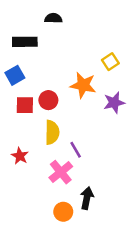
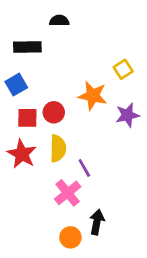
red star: (20, 156) -> (22, 154), moved, size x1.5

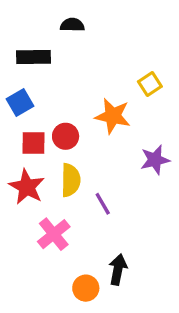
purple star: (127, 115) -> (155, 160), moved
pink cross: (68, 193) -> (54, 234), moved

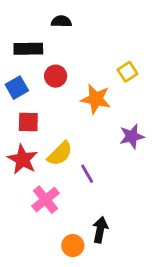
red circle: (66, 136) -> (56, 76), moved
yellow semicircle: (71, 180) -> (60, 154), turned 44

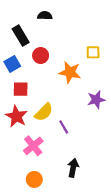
black rectangle: (28, 49) -> (21, 36), turned 60
yellow square: (127, 72) -> (93, 52), turned 32
orange circle: (73, 246) -> (34, 179), moved

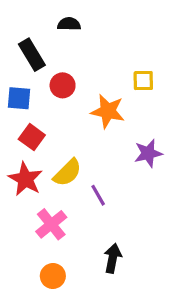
blue square: (12, 64) -> (19, 98), turned 35
red square: (21, 89) -> (32, 137), turned 35

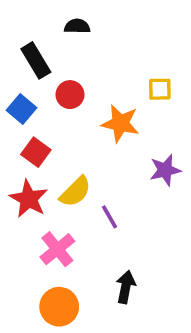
blue square: (19, 98) -> (21, 109), turned 35
orange circle: (53, 276) -> (59, 307), size x1.4

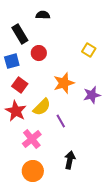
yellow square: (160, 89) -> (89, 50), turned 32
blue square: (21, 109) -> (12, 61), turned 35
orange star: (120, 123) -> (64, 83), moved, turned -30

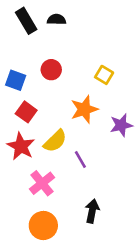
black rectangle: (20, 34) -> (26, 21), moved
yellow square: (89, 50) -> (104, 75), moved
blue square: (12, 61) -> (16, 80), turned 35

